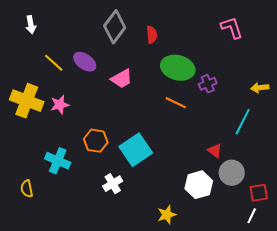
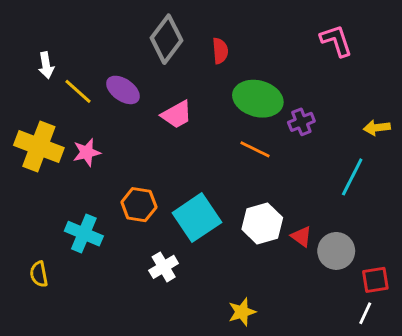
white arrow: (31, 25) -> (46, 65), moved
red triangle: (215, 151) -> (301, 236), moved
white hexagon: (199, 185) -> (262, 223), moved

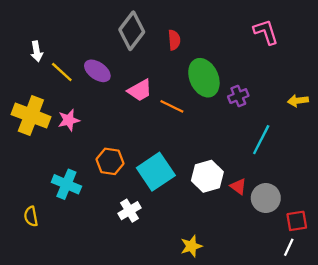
green ellipse: (258, 99) -> (204, 78), turned 51
orange line: (255, 149) -> (172, 106), moved
cyan line: (352, 177) -> (261, 140), moved

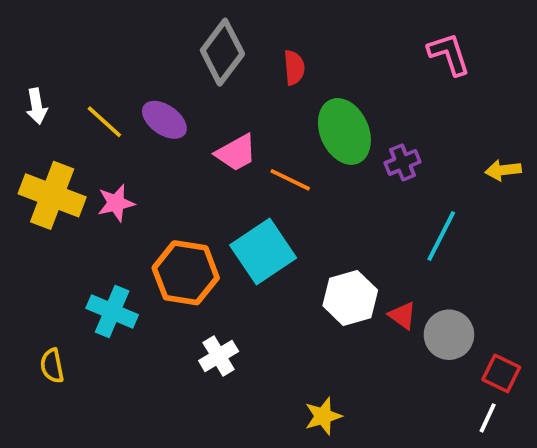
white arrow: (37, 51) -> (37, 106), moved
orange hexagon: (110, 161) -> (186, 273), size x1.4
cyan square: (156, 172) -> (263, 251), moved
red square: (297, 221) -> (501, 373), turned 35

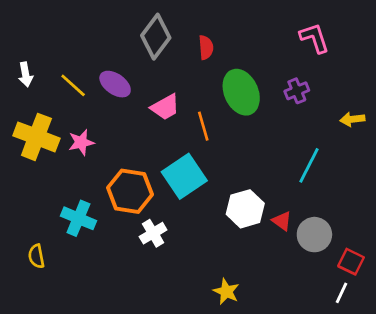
purple cross: (403, 162) -> (297, 91), moved
orange line: (290, 180) -> (203, 126), turned 48
white cross: (219, 356) -> (153, 233), moved
yellow star: (323, 416) -> (226, 292), turned -30

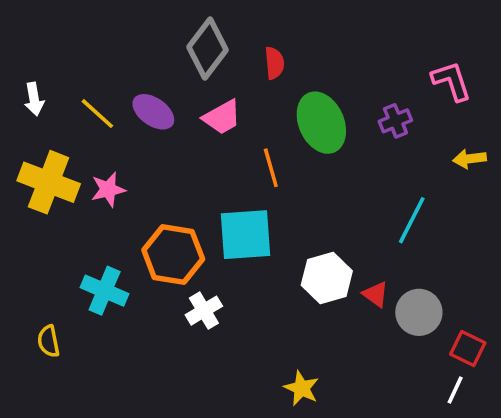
pink L-shape: (314, 38) -> (451, 81), moved
pink trapezoid: (165, 107) -> (222, 117), moved
cyan square: (184, 176) -> (245, 235), turned 30

